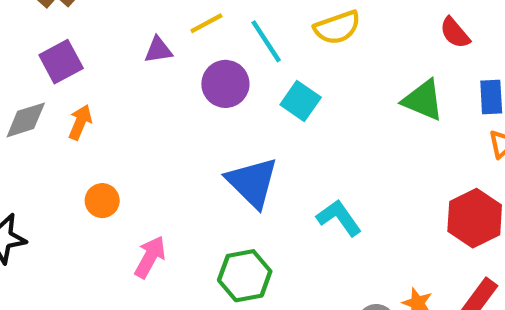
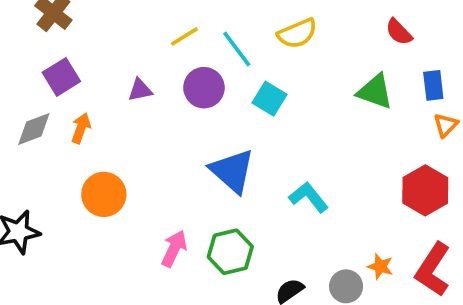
purple triangle: (158, 50) -> (140, 90), moved
orange circle: (102, 201) -> (104, 194), size x1.5
pink arrow: (150, 257) -> (174, 249), moved

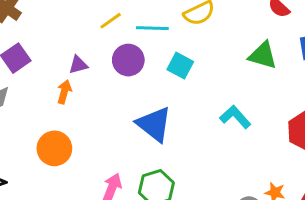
cyan line: (237, 49) -> (152, 28), turned -48
orange arrow: (81, 128) -> (64, 92), moved
cyan L-shape: (309, 197) -> (235, 117), moved

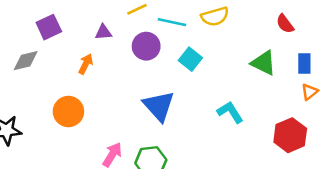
purple triangle: (78, 65) -> (103, 32), moved

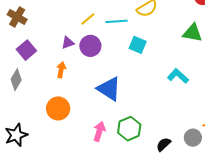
purple circle: (146, 46) -> (90, 46), moved
gray diamond: (26, 61) -> (16, 80), turned -30
blue triangle: (159, 106) -> (109, 89), moved

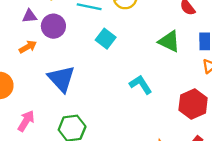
orange arrow: (61, 70) -> (28, 47), moved, turned 35
pink arrow: (99, 131) -> (26, 121), moved

